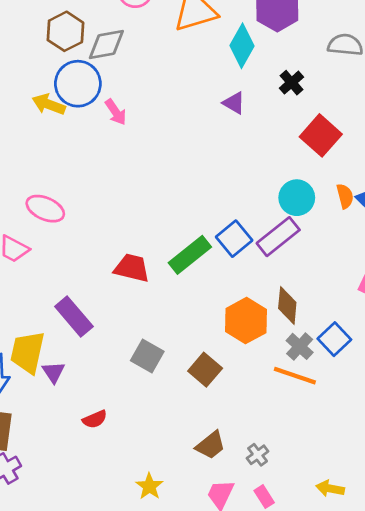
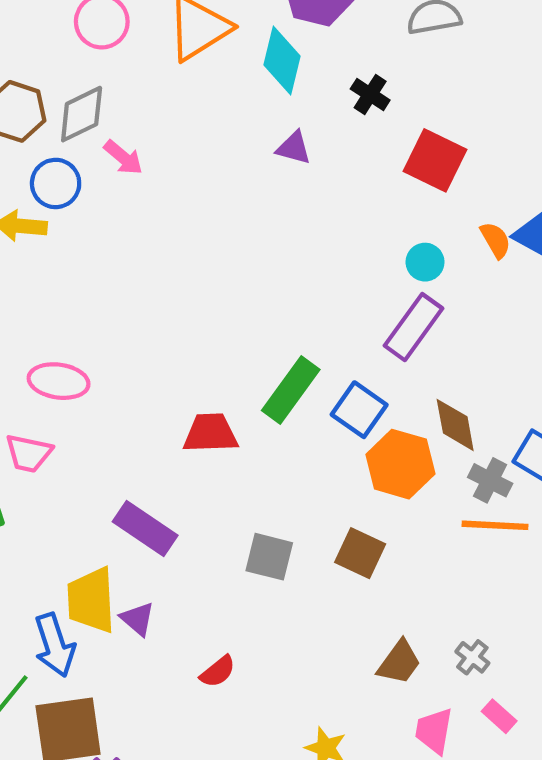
blue circle: (78, 84) -> (56, 183), size x0.7
pink arrow: (116, 112) -> (123, 158), moved
cyan circle: (297, 198) -> (425, 262), size x0.7
blue square: (234, 239) -> (359, 410), moved

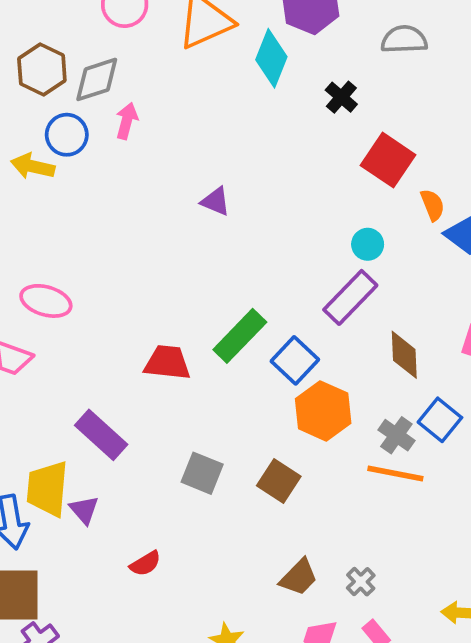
purple triangle: (294, 148) -> (216, 201), moved
pink arrow: (123, 158) -> (127, 121), turned -123
orange semicircle: (496, 240) -> (433, 205), moved
brown diamond: (455, 425) -> (404, 355), moved

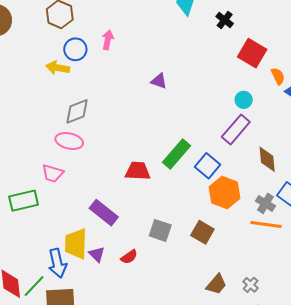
gray diamond: (97, 79) -> (77, 111), moved
red semicircle: (145, 564) -> (129, 257), moved

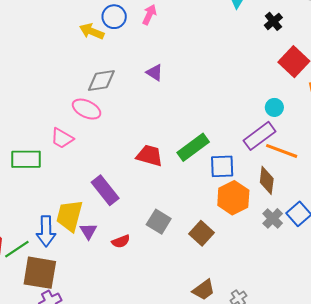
purple triangle: (159, 81) -> (155, 73), moved
brown diamond: (267, 159) -> (267, 180), moved
blue square: (207, 166) -> (222, 166), turned 35
orange line: (266, 224) -> (282, 151), moved

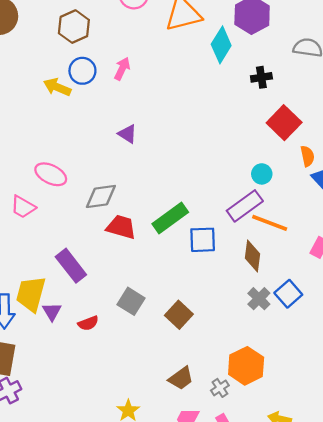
black cross: (273, 21) -> (261, 77), turned 30
gray diamond: (101, 81) -> (101, 196), moved
orange hexagon: (233, 198) -> (246, 366), moved

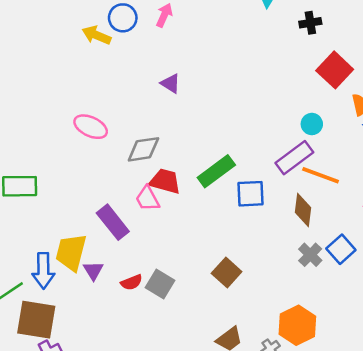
pink trapezoid: (23, 207) -> (147, 199), moved, turned 32
gray square: (131, 301) -> (160, 284), moved

